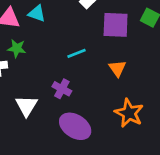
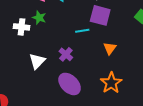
purple square: (116, 25) -> (100, 15), moved

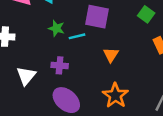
green star: (39, 18) -> (56, 28), moved
purple cross: (66, 54) -> (60, 65), turned -32

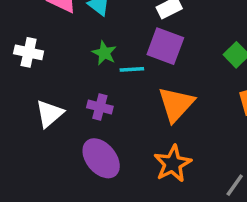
orange triangle: (111, 55) -> (176, 104), size x1.6

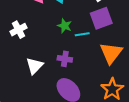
purple square: (165, 46) -> (101, 18), turned -35
white cross: (29, 52) -> (18, 30), turned -35

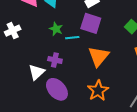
purple square: (101, 18) -> (91, 23), turned 35
white triangle: (35, 66) -> (37, 72), moved

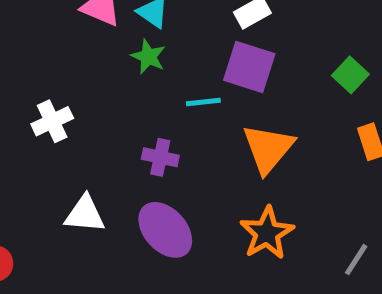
green star: (56, 29) -> (148, 57), moved
white cross: (13, 31) -> (52, 121), moved
white triangle: (37, 72) -> (85, 214), moved, turned 48

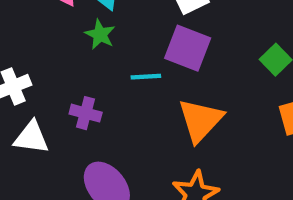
purple cross: (160, 157) -> (86, 113), moved
white triangle: (85, 214) -> (31, 137), moved

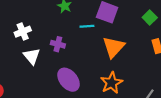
white triangle: (31, 137) -> (32, 56), turned 42

